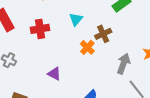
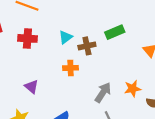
brown cross: (103, 34) -> (87, 46), moved
orange cross: (87, 47) -> (71, 68), turned 32

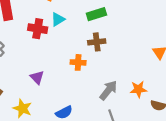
green rectangle: (115, 32) -> (96, 14), moved
cyan triangle: (66, 37) -> (58, 19), moved

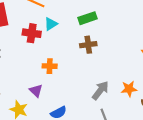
orange cross: (78, 62) -> (50, 66), moved
purple triangle: (37, 77) -> (36, 91), moved

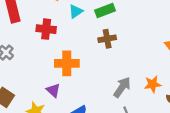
cyan triangle: (51, 24) -> (76, 11), moved
orange cross: (50, 66) -> (67, 63), size x1.5

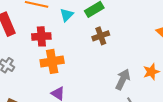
orange cross: (67, 63) -> (52, 61), moved

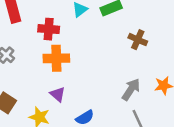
brown cross: (101, 36) -> (138, 40), moved, turned 35

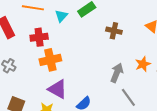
purple triangle: (58, 94) -> (58, 89), size x1.5

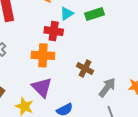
brown cross: (114, 31) -> (85, 68), moved
red cross: (39, 37) -> (54, 31), moved

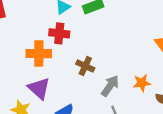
red cross: (54, 31) -> (59, 33), moved

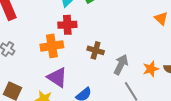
orange star: (142, 83) -> (151, 69), moved

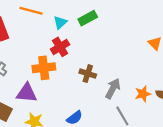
red cross: (67, 25) -> (60, 47), turned -30
purple triangle: (57, 77) -> (27, 93), moved, turned -30

